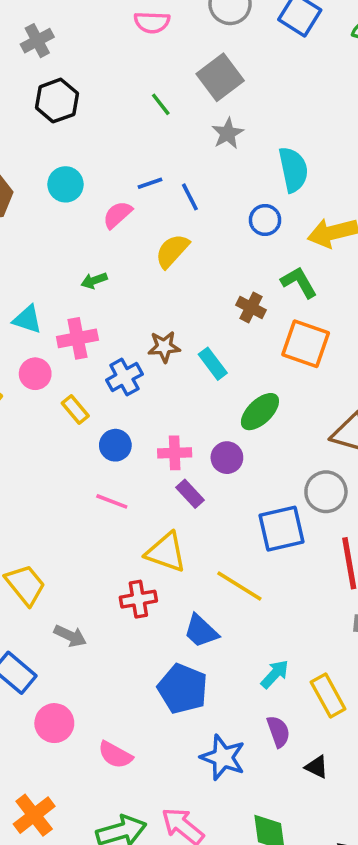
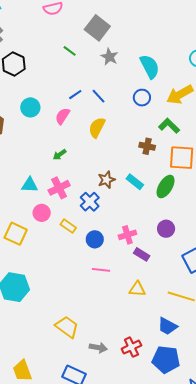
green ellipse: (260, 412) -> (166, 187), moved
purple circle: (227, 458) -> (166, 229), moved
yellow triangle: (166, 552) -> (137, 289), size x0.7
red cross: (138, 599) -> (131, 347), moved

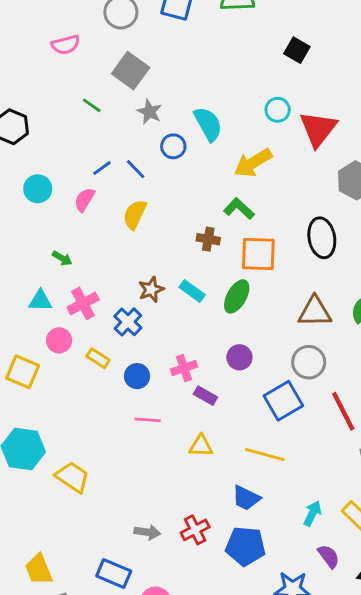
blue circle: (142, 98) -> (173, 146), moved
green arrow: (60, 155) -> (62, 258), moved, turned -112
yellow trapezoid: (67, 327) -> (72, 477), moved

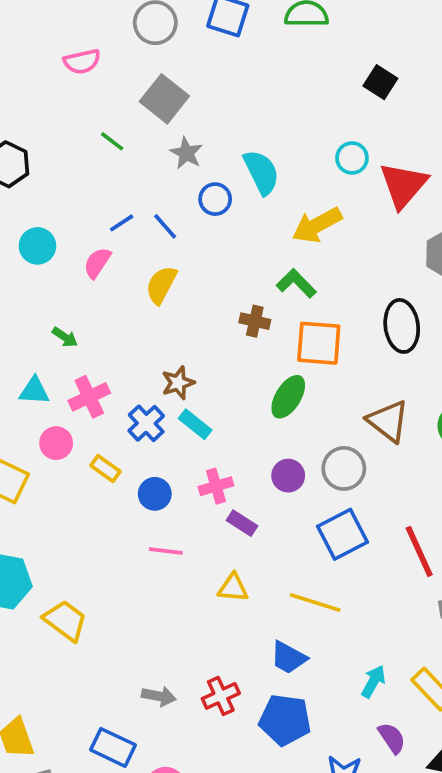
cyan rectangle: (192, 291) -> (195, 424), moved
brown triangle: (315, 312) -> (388, 421), turned 36
gray circle: (309, 362) -> (344, 468), moved

